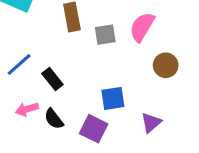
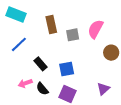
blue line: (19, 65) -> (19, 44), moved
blue square: (113, 98) -> (67, 69), moved

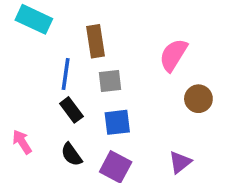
gray square: (73, 35) -> (110, 81), moved
blue line: (19, 44) -> (66, 74), moved, turned -42
pink arrow: (25, 83) -> (22, 142), moved, turned 72

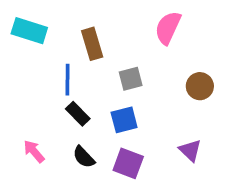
pink semicircle: (173, 55) -> (168, 28), moved
gray square: (110, 81) -> (131, 79), moved
purple triangle: (180, 162) -> (190, 150), turned -30

